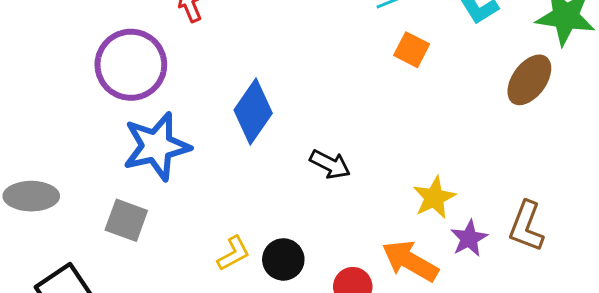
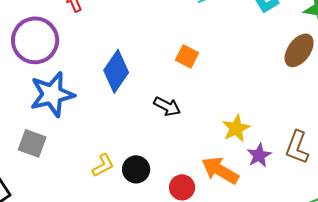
orange square: (412, 50) -> (187, 56), moved

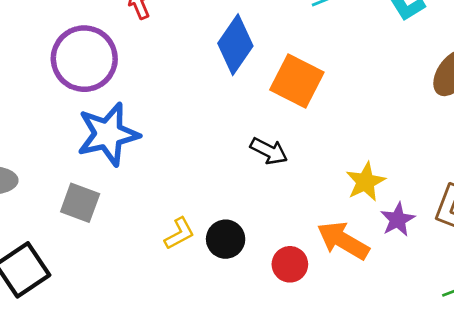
orange square: (187, 56) -> (297, 81), size x1.6
blue diamond: (116, 71) -> (235, 45), moved

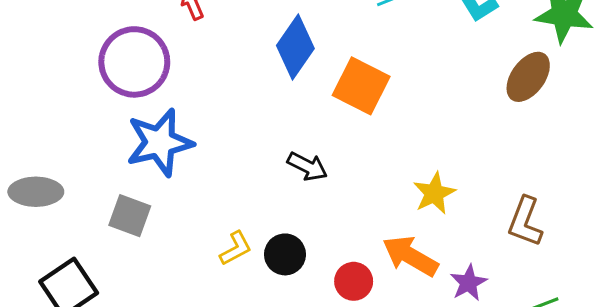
black arrow: (269, 151) -> (307, 166), moved
purple star: (398, 220) -> (469, 283), moved

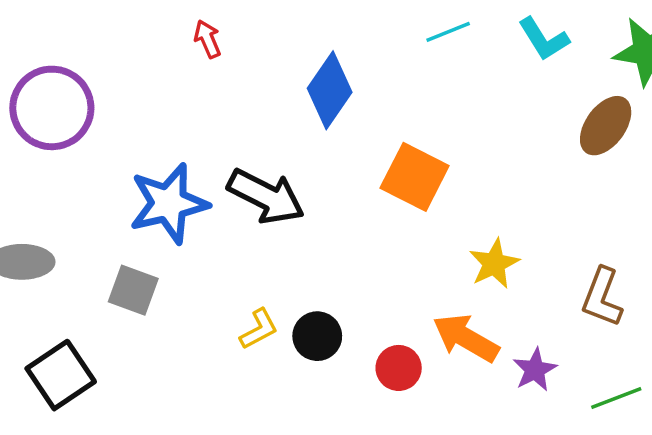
purple circle: (134, 62) -> (52, 108), moved
orange square: (361, 86) -> (415, 177), moved
black arrow: (307, 166) -> (266, 196), moved, size x1.6

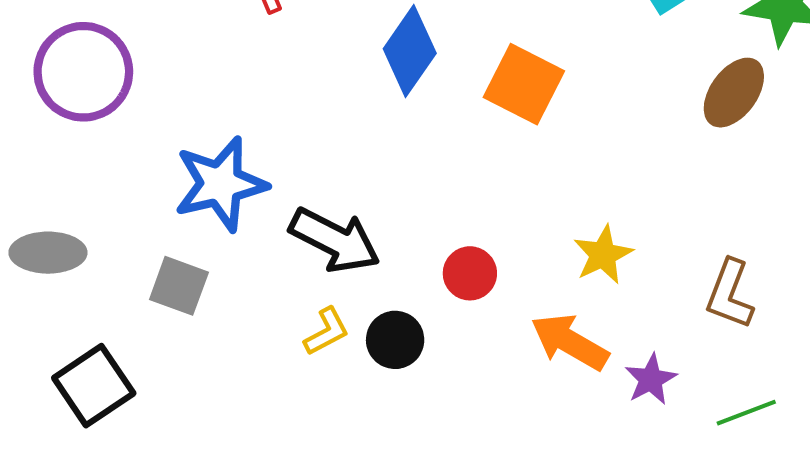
orange square: (415, 177) -> (524, 84), moved
black arrow: (266, 196) -> (335, 240), moved
red circle: (399, 368) -> (470, 273), moved

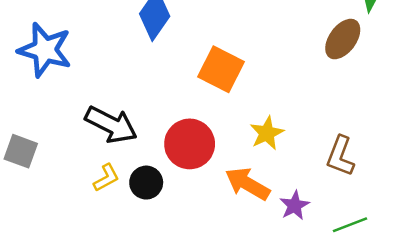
orange square: (524, 84) -> (221, 69), moved
blue star: (221, 184) -> (45, 50), moved, turned 30
red circle: (470, 273) -> (190, 144), size x1.6

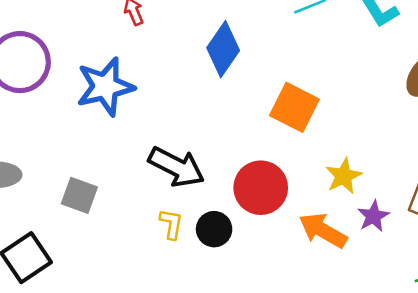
blue star: (45, 50) -> (105, 87), turned -30
yellow L-shape: (106, 178) -> (171, 224), turned -52
purple star: (295, 205) -> (373, 216), moved

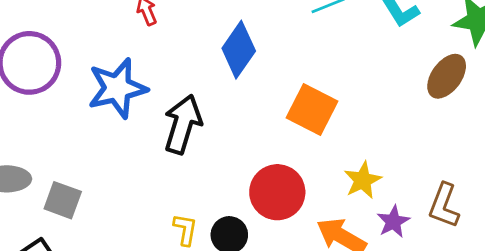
black arrow: (177, 167) -> (183, 124), moved, turned -100
gray square: (79, 195) -> (63, 200), moved

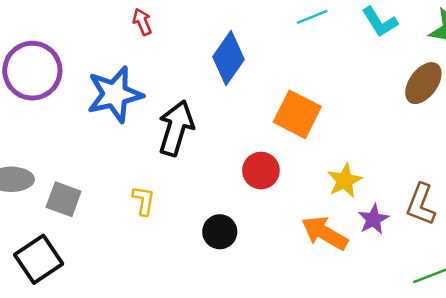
red circle: (277, 192) -> (261, 171), moved, size x0.7
yellow L-shape: (185, 230) -> (144, 201), moved

